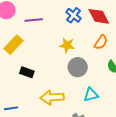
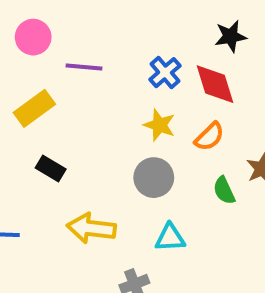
yellow star: (67, 45) -> (159, 125), moved

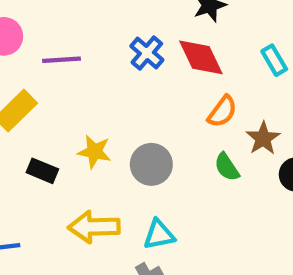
yellow star: (159, 125) -> (94, 152), moved
orange semicircle: (209, 137) -> (222, 112), moved
cyan triangle: (170, 238) -> (159, 235), moved

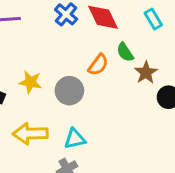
orange semicircle: (222, 112) -> (98, 65), moved
green semicircle: (227, 167) -> (125, 52), moved

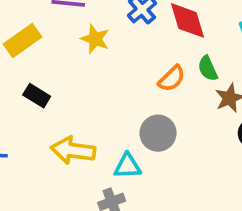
yellow star: (30, 82) -> (95, 39), moved
gray circle: (69, 91) -> (158, 133), moved

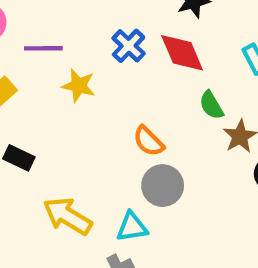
orange semicircle: (172, 79) -> (148, 141), moved, turned 96
yellow arrow: (73, 150) -> (68, 216), turned 30

